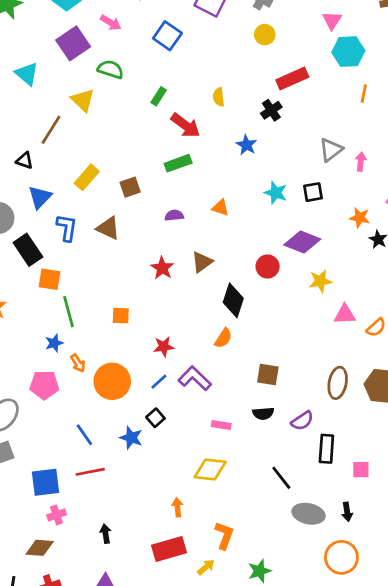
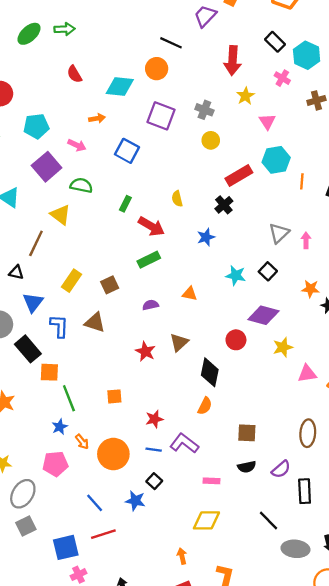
cyan hexagon: (348, 52) -> (276, 160), moved
blue star: (247, 145) -> (206, 237), turned 30
black square: (313, 192) -> (268, 271), turned -30
blue line: (159, 382) -> (154, 450), turned 56

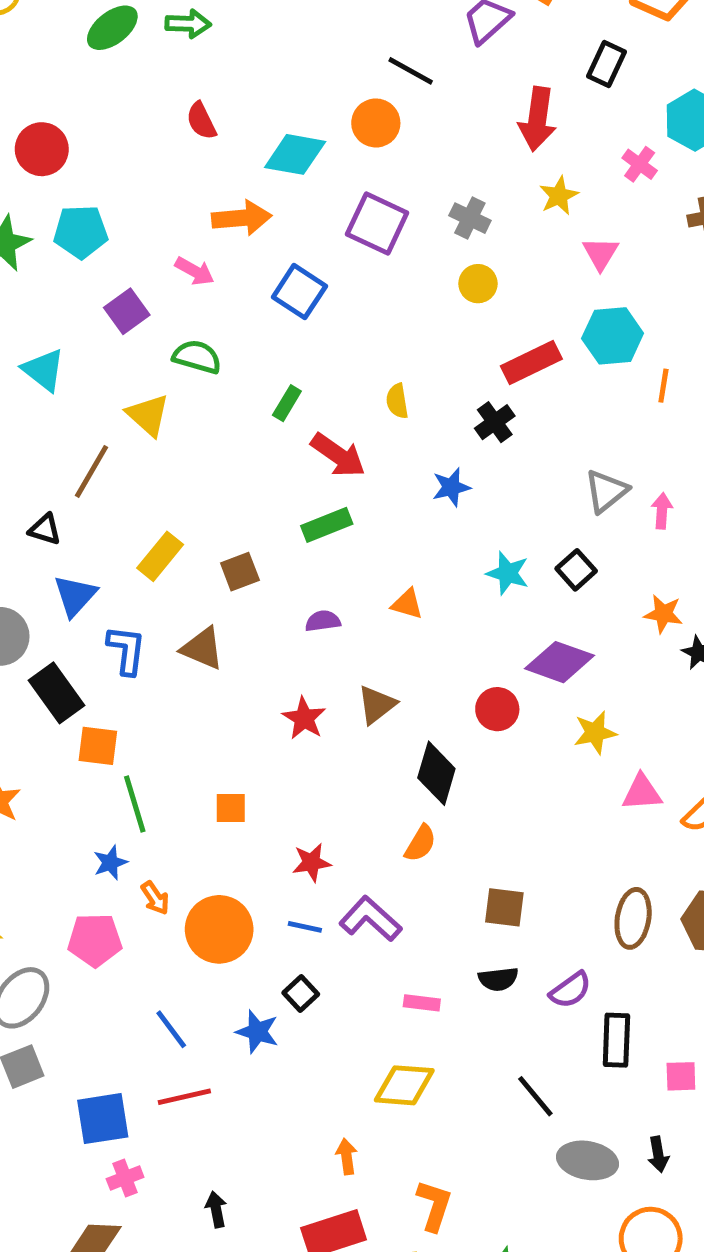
black rectangle: (275, 42) -> (606, 64), moved, turned 66
orange arrow: (97, 118) -> (242, 218), size x1.6
cyan pentagon: (36, 126) -> (81, 232), moved
purple square: (47, 167) -> (127, 311), size x0.7

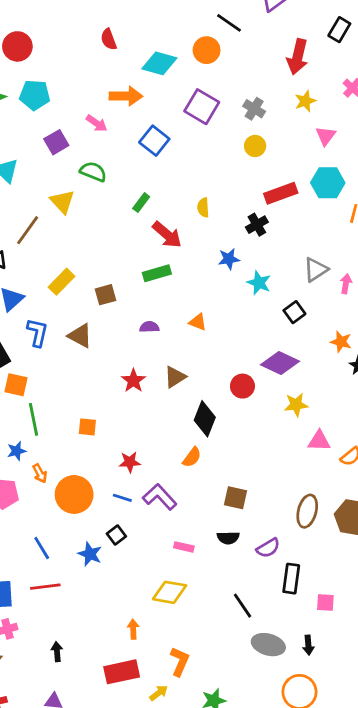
cyan star: (508, 573) -> (259, 283), moved

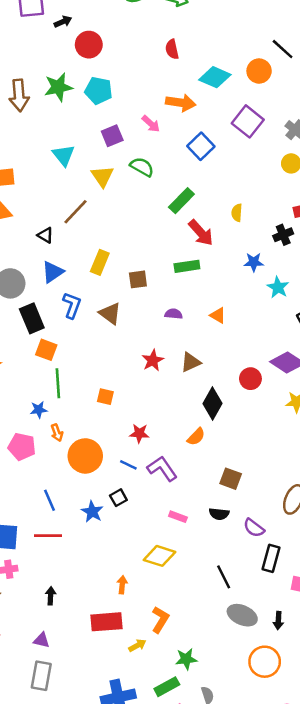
yellow triangle: (62, 202) -> (102, 176), moved
green rectangle: (141, 203) -> (181, 201), size x1.5
yellow rectangle: (61, 282) -> (100, 262), turned -30
purple semicircle: (268, 548) -> (254, 528), turned 60

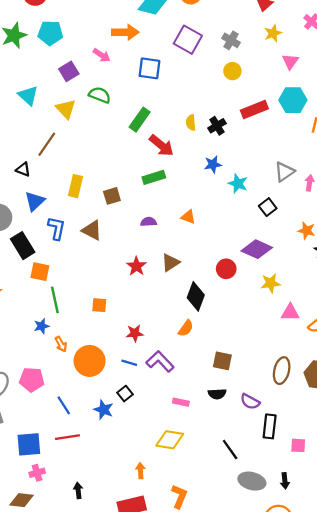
blue square: (201, 146) -> (149, 68), turned -30
black cross: (283, 235) -> (217, 126), moved
pink pentagon: (22, 447) -> (32, 380), moved

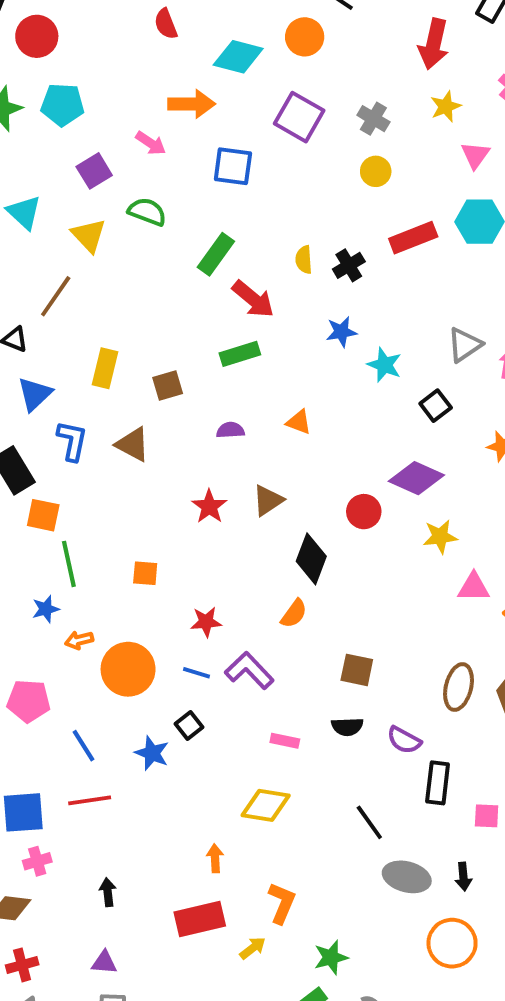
orange arrow: (61, 344) -> (79, 640), turned 105

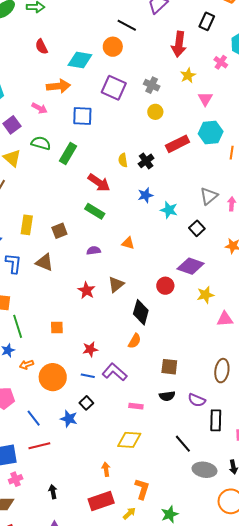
green rectangle: (216, 254) -> (68, 154), moved
green rectangle: (240, 354) -> (95, 211), turned 54

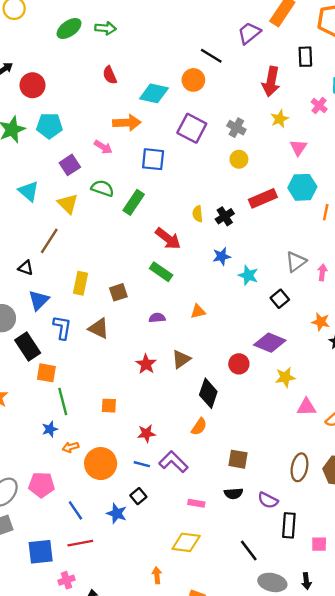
black rectangle: (207, 21) -> (305, 57), turned -30
orange triangle: (128, 243) -> (198, 311), turned -32
pink cross: (16, 479) -> (66, 580), moved

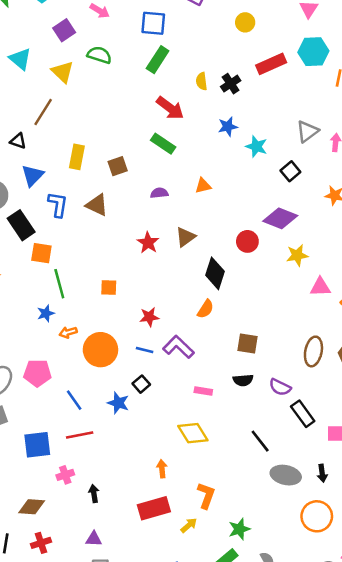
green rectangle: (134, 202) -> (158, 60), moved
black rectangle: (289, 525) -> (303, 414), turned -40
yellow diamond: (186, 542) -> (193, 433), turned 52

